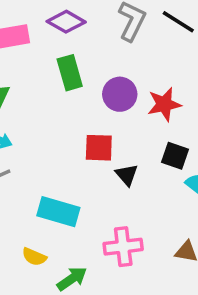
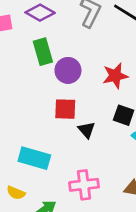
purple circle: (120, 94) -> (68, 70), moved

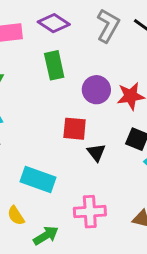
purple circle: (68, 70) -> (96, 90), moved
yellow semicircle: (16, 193) -> (16, 216), turned 30

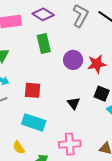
red square: (75, 129) -> (33, 90), moved

